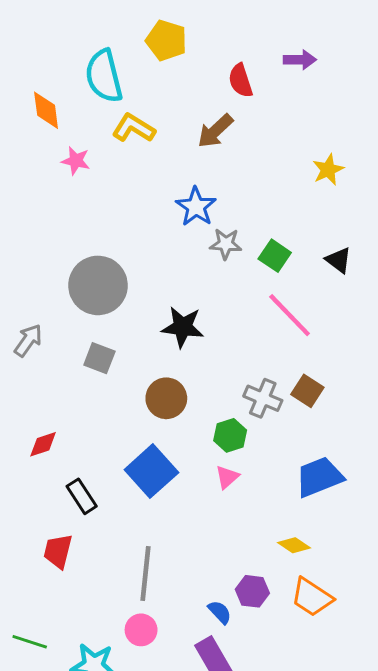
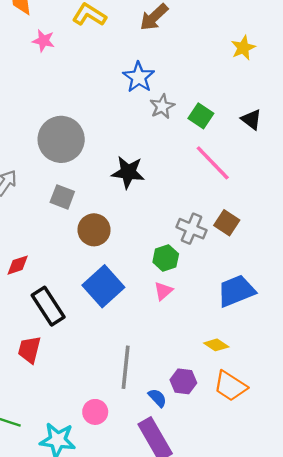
gray star: (226, 244) -> (162, 106), turned -30
brown circle: (166, 398) -> (94, 230), moved
black rectangle: (82, 496) -> (48, 306), size x1.4
gray line: (146, 573) -> (126, 367), moved

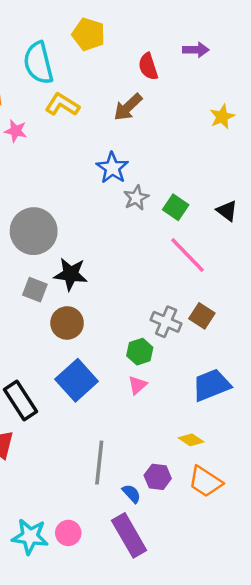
yellow star: (243, 48) -> (222, 117), moved
black star: (128, 172) -> (71, 274), moved
pink circle: (95, 412) -> (68, 533), moved

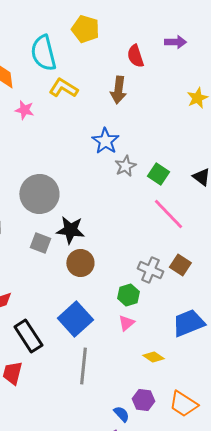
brown arrow: (128, 107) -> (118, 90), turned -40
brown circle: (67, 323) -> (80, 263), moved
yellow diamond: (191, 440) -> (153, 357), moved
gray line: (99, 463) -> (83, 366), moved

